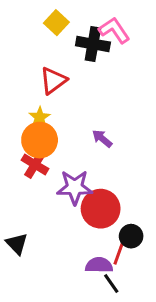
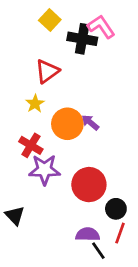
orange circle: (40, 140) -> (67, 124), moved
purple star: (75, 187) -> (44, 170), moved
red line: (119, 253) -> (120, 233), moved

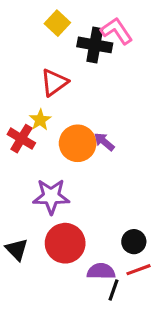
red cross: (31, 145) -> (21, 139), moved
red circle: (89, 185) -> (65, 243), moved
red line: (120, 233) -> (139, 270), turned 50
black line: (98, 251) -> (114, 290), turned 54

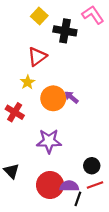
pink L-shape: (117, 31) -> (93, 15), moved
red cross: (21, 139) -> (15, 112), moved
purple star: (51, 196) -> (49, 141), moved
red circle: (65, 243) -> (50, 185), moved

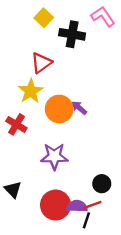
yellow star: (28, 82) -> (31, 91), size x1.5
red line: (95, 185) -> (92, 205), moved

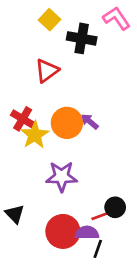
yellow star: (31, 91) -> (35, 135), moved
red cross: (16, 124) -> (23, 119), moved
red line: (92, 205) -> (102, 215), moved

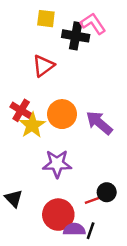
pink L-shape: (116, 18) -> (93, 24), moved
yellow square: (49, 20) -> (46, 19), turned -36
purple arrow: (90, 122) -> (99, 123), moved, size x1.6
purple semicircle: (87, 233) -> (74, 229), moved

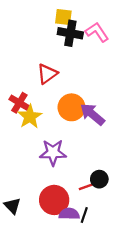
yellow square: (46, 19) -> (63, 17), moved
pink L-shape: (93, 24) -> (97, 32), moved
red triangle: (43, 66) -> (47, 74), moved
orange circle: (62, 114) -> (72, 107), moved
black triangle: (14, 198) -> (12, 206), moved

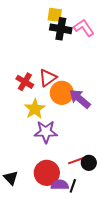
red triangle: (47, 74) -> (48, 78), moved
red cross: (19, 103) -> (25, 82), moved
yellow star: (30, 117) -> (35, 109), moved
black circle: (99, 179) -> (89, 163), moved

